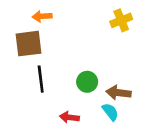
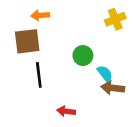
green circle: (87, 82) -> (83, 56), moved
cyan semicircle: (110, 112) -> (105, 74), moved

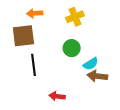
yellow cross: (115, 19) -> (75, 17), moved
cyan semicircle: (105, 74) -> (91, 64), turned 96

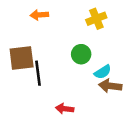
yellow cross: (75, 17) -> (96, 19), moved
brown square: (23, 36) -> (22, 58), moved

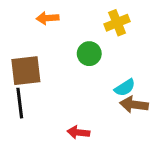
green circle: (81, 54) -> (89, 54), moved
black line: (38, 73) -> (20, 103), moved

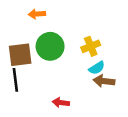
yellow cross: (117, 23) -> (91, 46), moved
green circle: (89, 54) -> (50, 46), moved, size x1.5

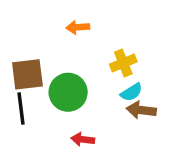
orange arrow: (37, 14) -> (78, 27), moved
green circle: (50, 46) -> (68, 92), moved

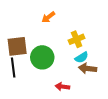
orange arrow: (78, 27) -> (48, 17), turned -32
red arrow: (83, 139) -> (62, 87), moved

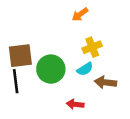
orange arrow: (48, 17) -> (80, 14), moved
cyan semicircle: (82, 57) -> (85, 69), moved

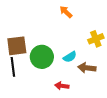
orange arrow: (80, 14) -> (66, 12), turned 80
yellow cross: (92, 47) -> (96, 39), moved

